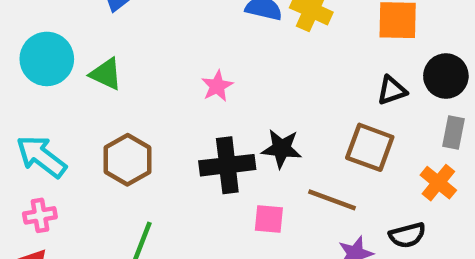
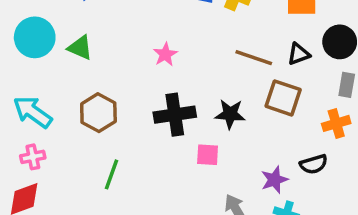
black star: (281, 149) -> (230, 114), moved
orange cross: (438, 183) -> (336, 123), turned 36
brown line: (332, 200) -> (254, 58), moved

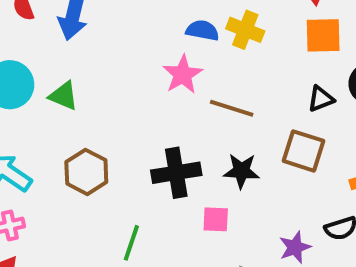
pink star: (165, 54) -> (183, 74), moved, size x1.4
brown line: (254, 58) -> (232, 108), moved
green line: (111, 174) -> (131, 243), moved

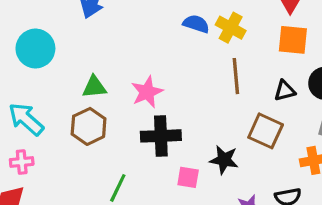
pink star: (183, 74) -> (147, 92), moved
green triangle: (63, 96) -> (94, 87), moved, turned -35
brown line: (232, 108) -> (236, 76), moved, turned 60
black star: (241, 171) -> (224, 160), moved

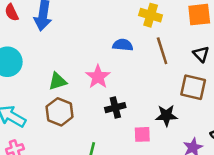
blue semicircle: (196, 24) -> (123, 45), moved
black triangle: (285, 91) -> (201, 54), turned -48
black cross: (161, 136) -> (115, 108), size x0.7

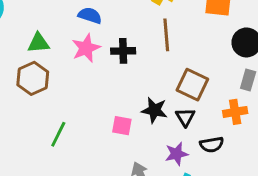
blue semicircle: (123, 45) -> (90, 15), moved
black triangle: (201, 54) -> (185, 117), moved
black cross: (115, 108) -> (123, 51), moved

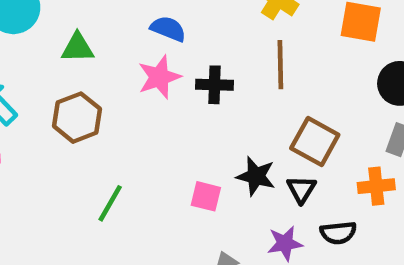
green triangle: (38, 43) -> (78, 48), moved

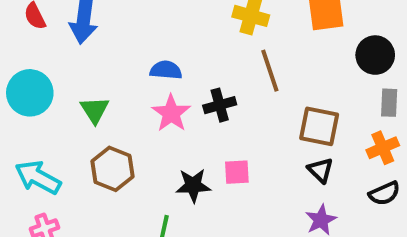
green triangle: (78, 48) -> (95, 110), turned -44
black star: (256, 176) -> (193, 185), moved
pink square: (206, 196) -> (237, 172), moved
black semicircle: (338, 233) -> (384, 193), moved

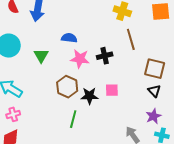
blue semicircle: (166, 70) -> (69, 38), moved
pink star: (171, 113) -> (80, 59), turned -30
brown hexagon: (112, 169) -> (67, 87), moved

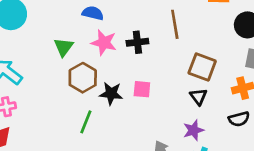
green triangle: (41, 56) -> (64, 47), moved

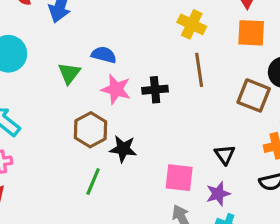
green triangle: (64, 47) -> (69, 73), moved
brown square: (202, 67) -> (254, 95), moved
pink square: (142, 89) -> (179, 178), moved, size x1.4

